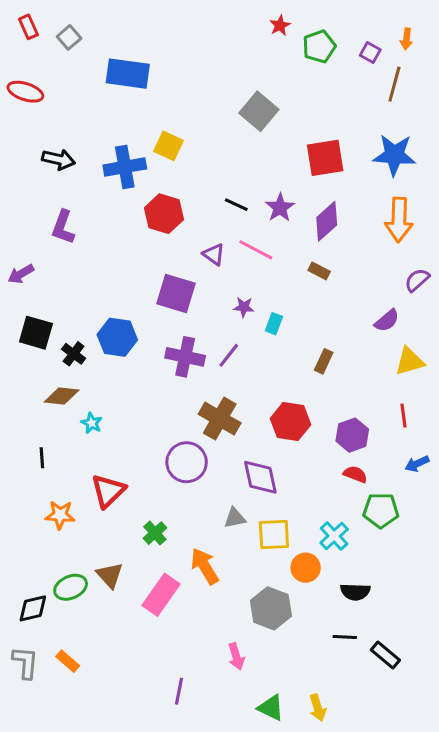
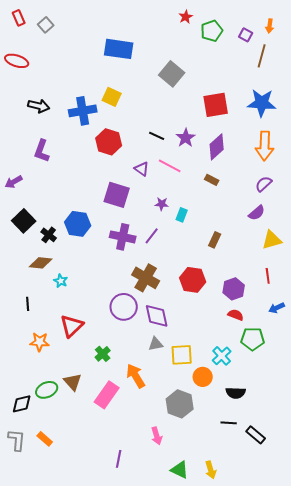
blue rectangle: (128, 74) -> (119, 49), moved
purple semicircle: (417, 280) -> (264, 184), moved
black square: (36, 333) -> (24, 221), turned 30
purple diamond: (260, 477) -> (157, 316), moved

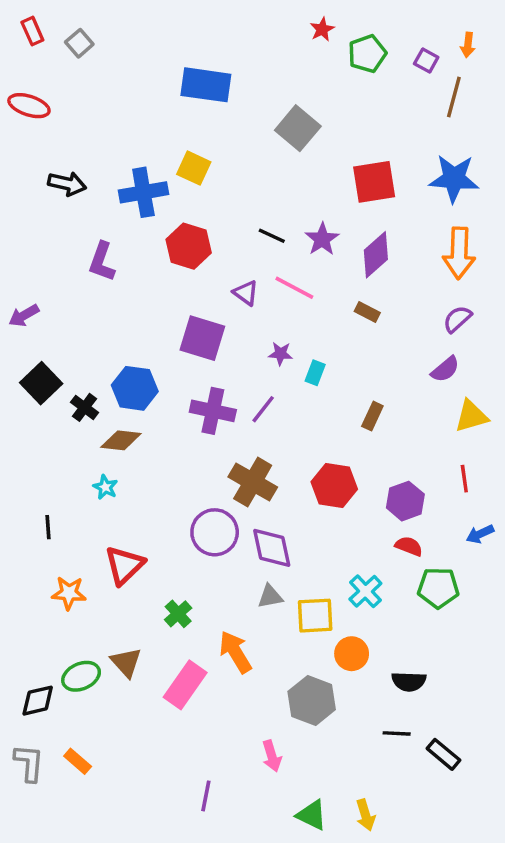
purple L-shape: (42, 151) -> (102, 262), moved
brown diamond: (41, 263) -> (121, 440), moved
cyan cross: (222, 356) -> (365, 591), moved

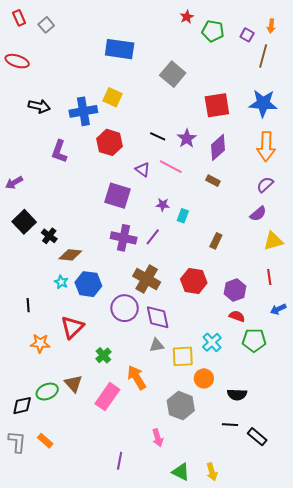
green pentagon: (367, 54) -> (213, 31), turned 30
blue hexagon: (135, 388) -> (88, 284), moved

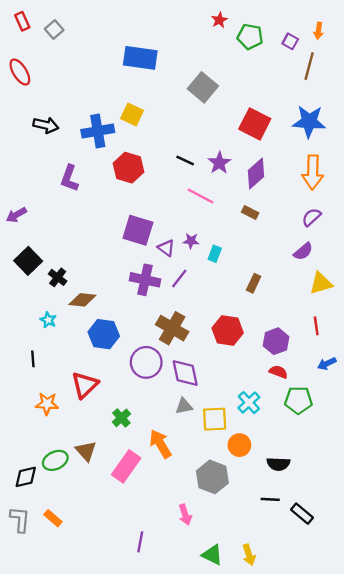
red ellipse: (17, 61) -> (20, 72), turned 40
red square: (217, 105) -> (255, 124), turned 36
purple triangle: (143, 170) -> (166, 248), moved
cyan star: (61, 282) -> (48, 320), moved

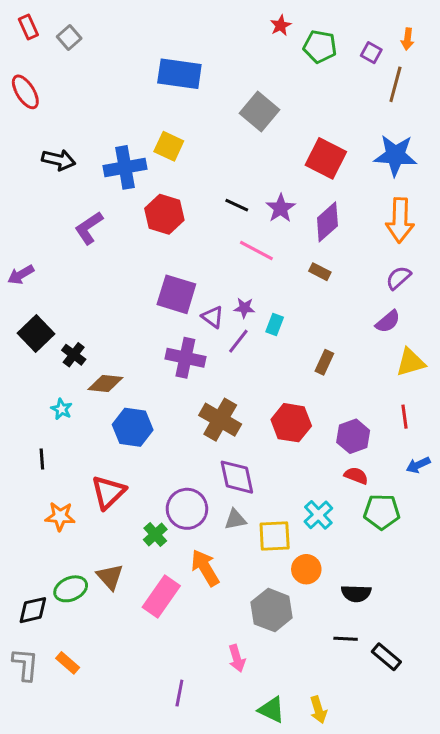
purple L-shape: (69, 178) -> (89, 228), turned 36
purple line: (179, 279) -> (238, 341), moved
purple circle: (146, 362) -> (187, 509), moved

